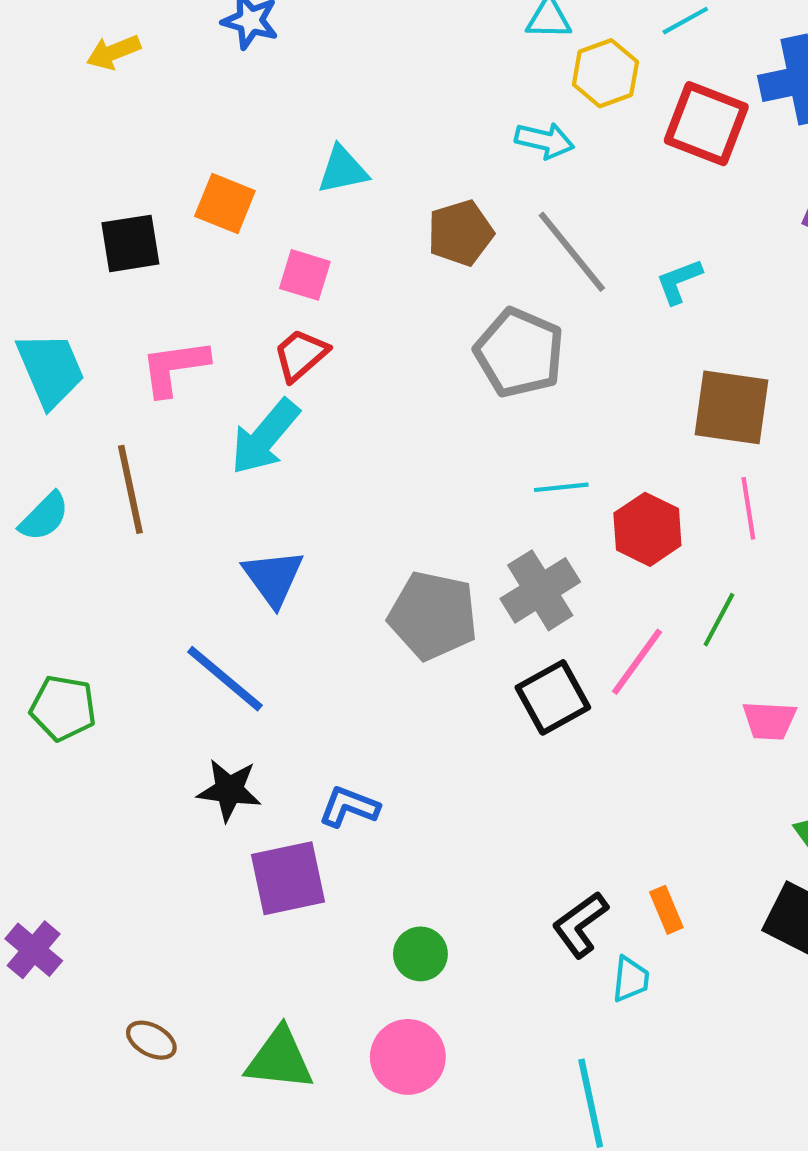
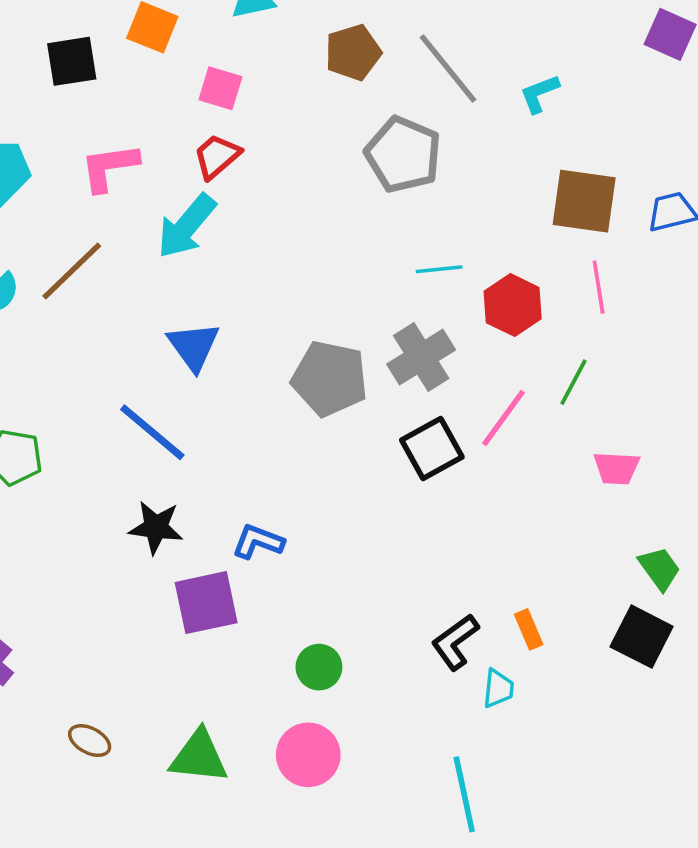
brown line: (130, 489) -> (72, 271), turned 58

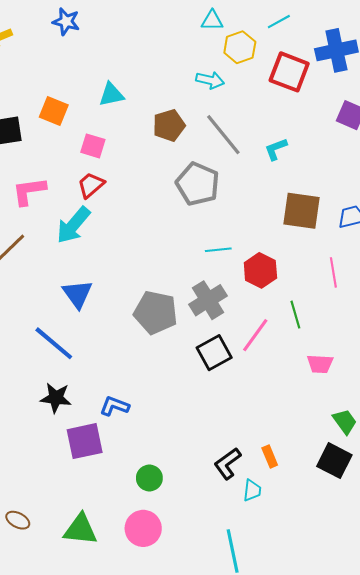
pink line: (599, 287) -> (333, 272), moved
green line: (573, 382) -> (295, 315), turned -44

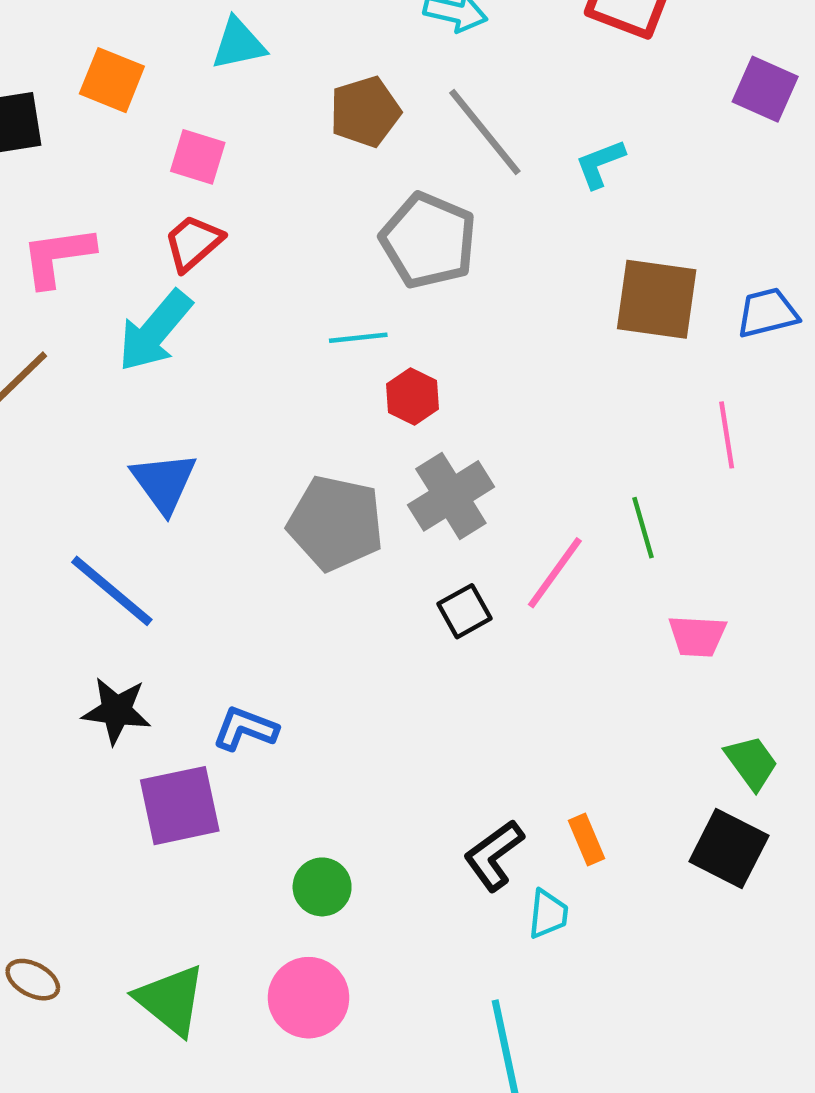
cyan line: (218, 250) -> (358, 338), moved
red hexagon: (260, 270) -> (412, 396), moved, size x0.7
black square: (214, 353) -> (464, 611), size x0.7
green triangle: (80, 529) -> (171, 1000), turned 33

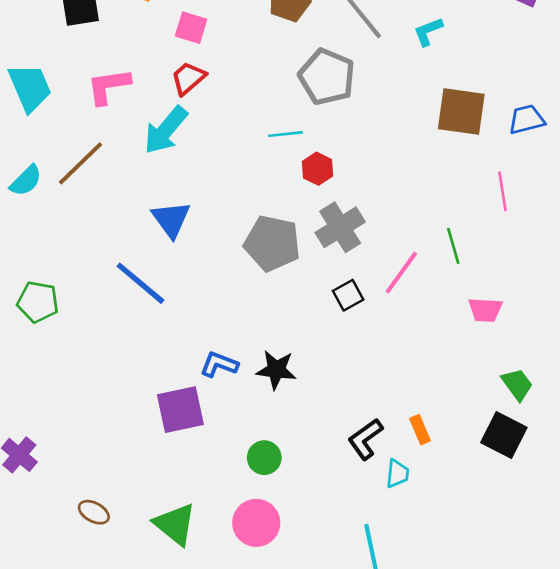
black star: (116, 711) -> (276, 370), moved

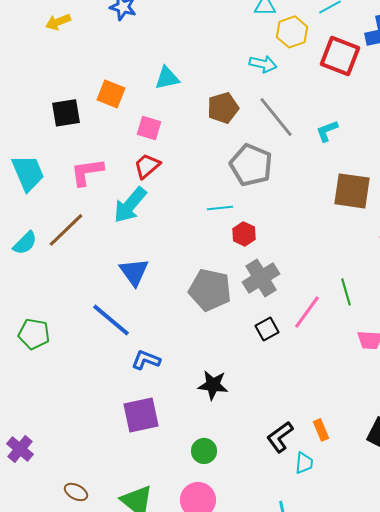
blue L-shape: (219, 364) -> (146, 360), moved

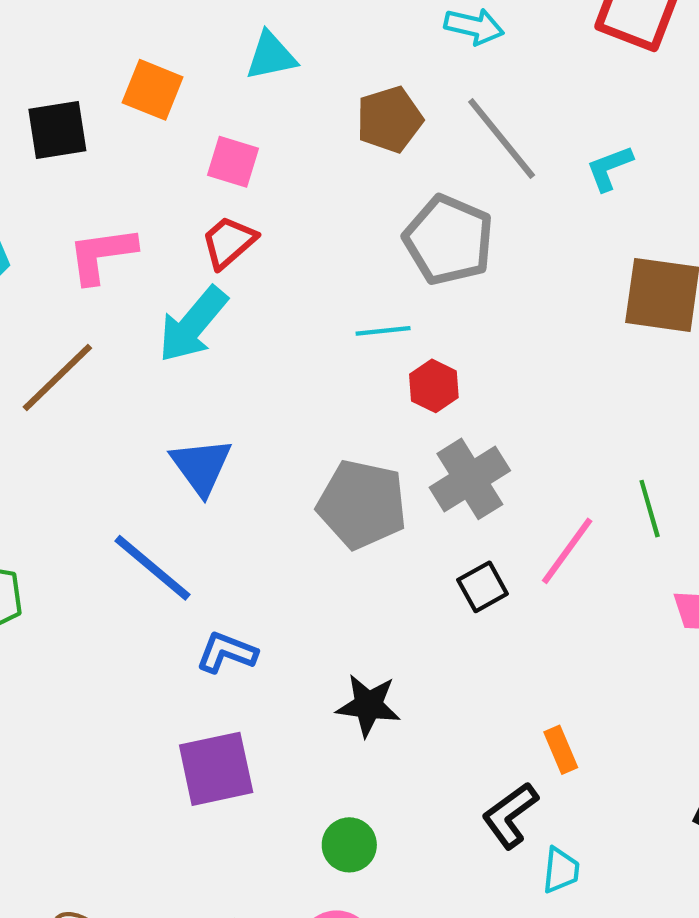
orange rectangle: (321, 430) -> (561, 750), moved

